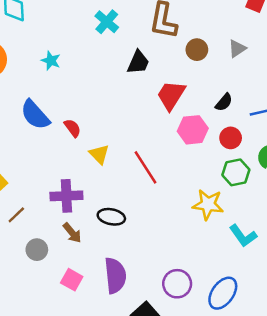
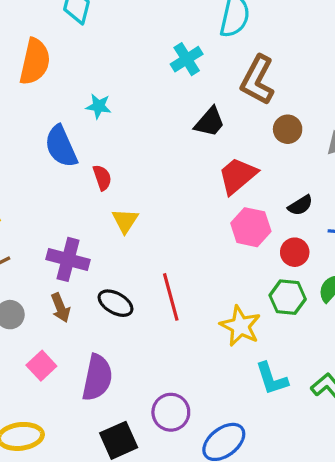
cyan star: (51, 61) -> (99, 106), moved, turned -30
red line: (145, 167) -> (171, 297), moved

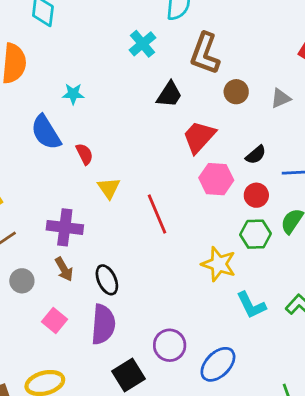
red line: (171, 297) -> (157, 214), moved
black ellipse: (115, 303) -> (107, 280), moved, turned 44

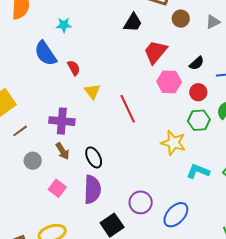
cyan L-shape: (251, 305) -> (198, 171), turned 140

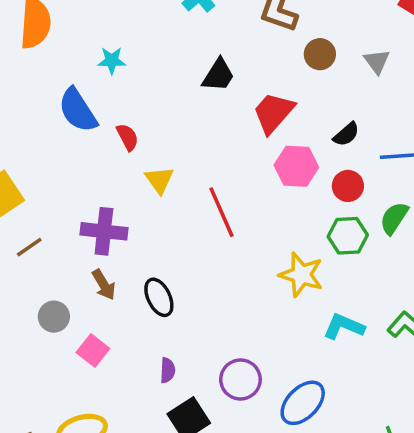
gray triangle: (213, 22) -> (377, 61), turned -42
black trapezoid: (133, 23) -> (218, 75), moved
gray circle: (33, 161) -> (54, 317), moved
purple semicircle: (92, 189) -> (168, 370), moved, size x0.5

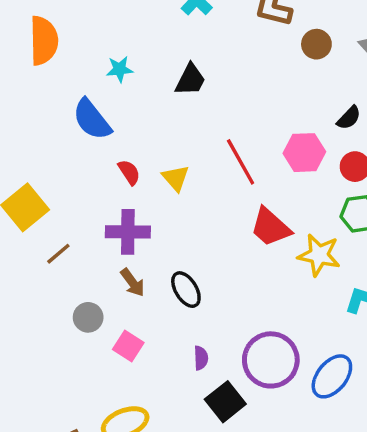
black trapezoid: (218, 75) -> (190, 80), moved
red trapezoid: (273, 113) -> (270, 227), moved, turned -84
red semicircle: (127, 137) -> (129, 172), moved
red line: (221, 212) -> (241, 162), moved
purple circle: (240, 379) -> (271, 360), size x1.4

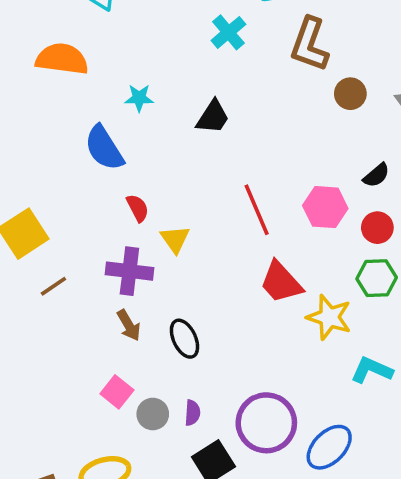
orange semicircle: (44, 41) -> (62, 59), turned -87
yellow triangle: (176, 178) -> (175, 239), moved
gray circle: (88, 317) -> (153, 414), moved

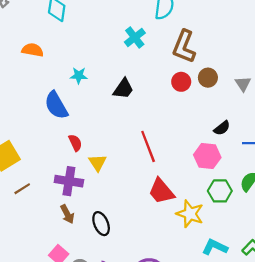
orange semicircle: (62, 59) -> (33, 50), size x0.7
pink hexagon: (325, 207) -> (207, 156), moved
red circle: (377, 228) -> (181, 82), moved

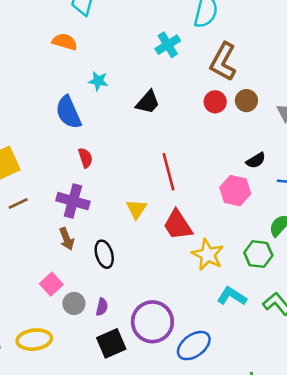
orange semicircle: (33, 50) -> (65, 42), moved
yellow triangle: (98, 163) -> (136, 209), moved
green hexagon: (220, 191) -> (258, 254), moved

